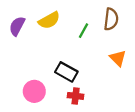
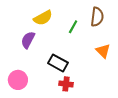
purple semicircle: (17, 26) -> (28, 40), moved
pink circle: (34, 91) -> (18, 80), moved

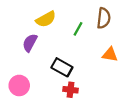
orange triangle: (103, 51) -> (110, 54), turned -35

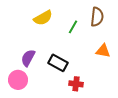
purple semicircle: (30, 43) -> (28, 58), moved
red cross: (70, 90) -> (76, 84), moved

